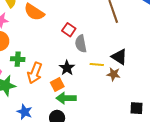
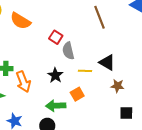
orange arrow: (35, 73) -> (23, 82), turned -40
brown star: (113, 74) -> (117, 86), moved
orange square: (57, 85) -> (77, 94), moved

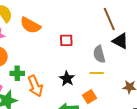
red square: (56, 37) -> (66, 40), turned -32
gray semicircle: (68, 51) -> (99, 54), moved
black triangle: (107, 62) -> (120, 41), moved

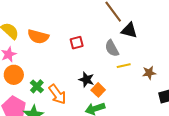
green cross: (17, 73) -> (37, 86), turned -32
yellow line: (97, 73) -> (124, 66), moved
orange square: (90, 97) -> (98, 90), moved

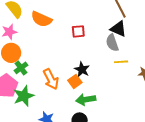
black triangle: (129, 30) -> (118, 29), moved
green cross: (37, 86) -> (21, 68), moved
orange square: (98, 90) -> (75, 81), moved

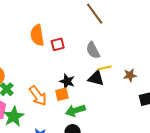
orange semicircle: (41, 19) -> (37, 35), moved, turned 65
black triangle: (118, 29) -> (96, 78), moved
orange square: (75, 81) -> (62, 94), turned 32

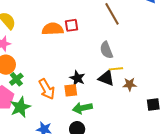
orange semicircle: (37, 35) -> (53, 29), turned 90
red square: (58, 44) -> (71, 25), moved
brown star: (130, 75) -> (130, 84), moved

